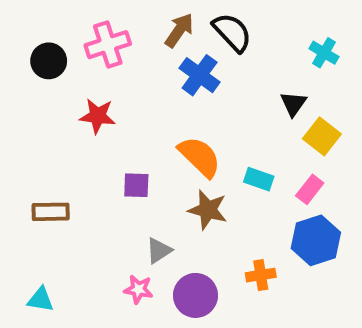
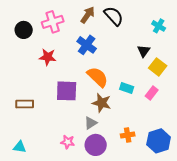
blue cross: (200, 75) -> (87, 45), moved
purple square: (136, 185) -> (67, 91), size x1.6
blue hexagon: (316, 240) -> (159, 141), moved
gray triangle: (159, 251) -> (91, 123), moved

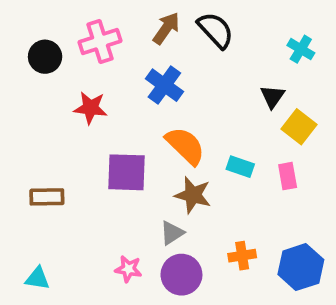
pink rectangle: (152, 93) -> (288, 176), turned -48

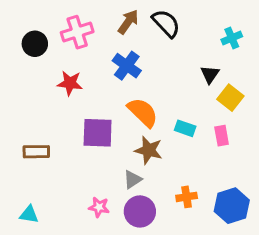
cyan cross: (301, 49) -> (232, 38), turned 36

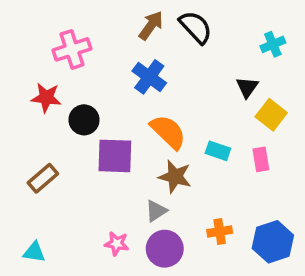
pink cross: (77, 32) -> (72, 49), moved
black circle: (35, 44) -> (84, 120), moved
red star: (70, 83) -> (46, 98), moved
brown rectangle: (36, 152) -> (43, 178), turned -40

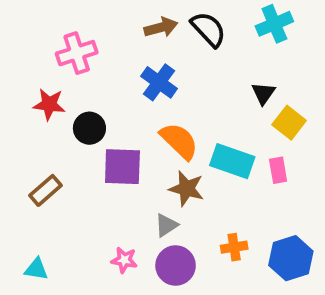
brown arrow: (151, 25) -> (161, 27), turned 40
cyan cross: (273, 44) -> (274, 24), moved, size x1.4
cyan rectangle: (218, 151) -> (232, 161), size x1.6

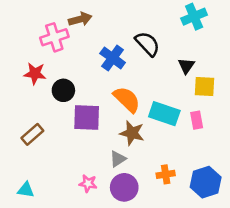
brown arrow: (161, 27) -> (80, 19), moved
black semicircle: (208, 29) -> (147, 44), moved
yellow square: (289, 123) -> (204, 86), turned -35

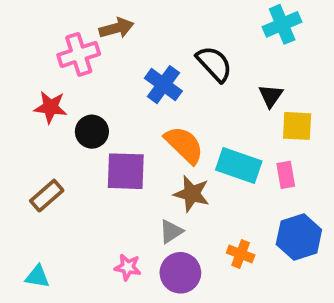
orange cross: (166, 174) -> (241, 254), turned 30
blue hexagon: (206, 182) -> (299, 237), moved

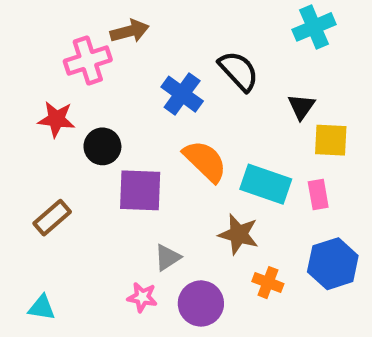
brown star: (192, 194) -> (239, 234), moved
gray triangle: (171, 231) -> (167, 257), moved

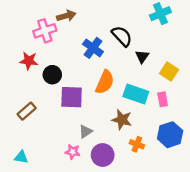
black triangle: (301, 107) -> (142, 56), moved
yellow square: (331, 140) -> (169, 71), turned 30
orange semicircle: (205, 161) -> (105, 82), turned 70

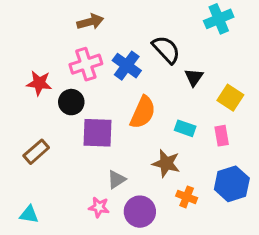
pink cross: (45, 31) -> (86, 64), moved
cyan rectangle: (136, 94) -> (185, 128), size x0.6

